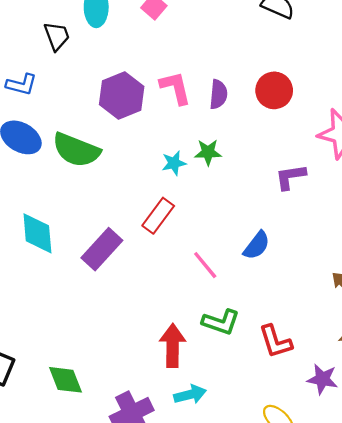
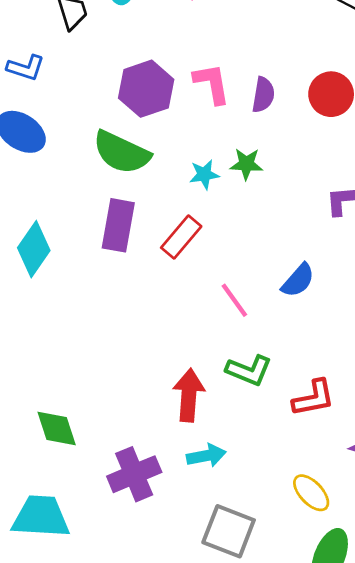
green semicircle: (76, 150) -> (121, 152), moved
cyan diamond: (37, 233) -> (34, 249), turned 36
purple rectangle: (102, 249) -> (118, 225), moved, turned -36
red L-shape: (275, 342) -> (314, 398), turned -87

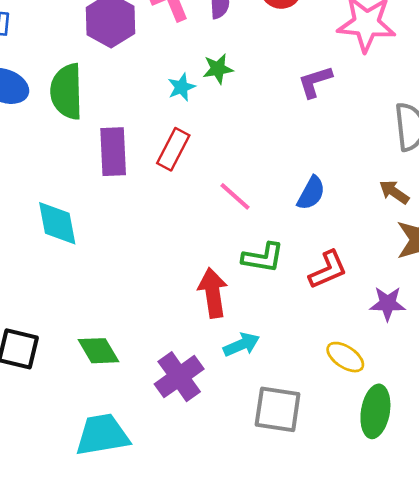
green semicircle: (121, 152) -> (67, 92), moved, turned 76
cyan diamond: (34, 249) -> (57, 223), moved, turned -33
blue semicircle: (298, 280) -> (311, 193), moved

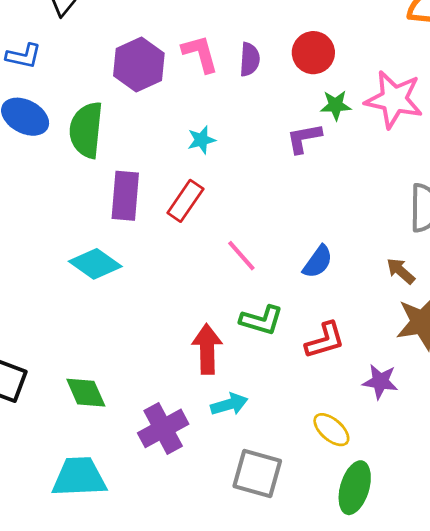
green star: (218, 69) -> (336, 105), moved
purple L-shape: (315, 82) -> (304, 138), moved
cyan diamond: (57, 223) -> (95, 264), moved, turned -51

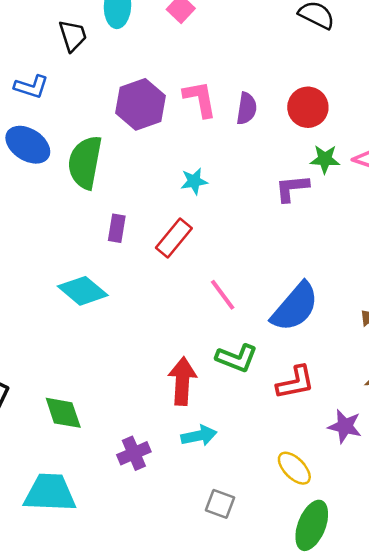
purple rectangle: (125, 196) -> (117, 228), size x0.6
blue semicircle: (318, 262) -> (295, 307), size x1.6
purple cross: (163, 428) -> (134, 453), size x0.7
gray square: (257, 473) -> (220, 504), size x0.6

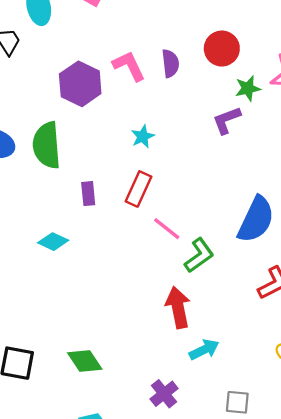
cyan diamond: (83, 291) -> (53, 242), moved, size x0.7
pink line: (223, 295) -> (167, 229), moved
green L-shape: (237, 358) -> (199, 255), moved, turned -42
purple cross: (134, 453) -> (164, 394), moved

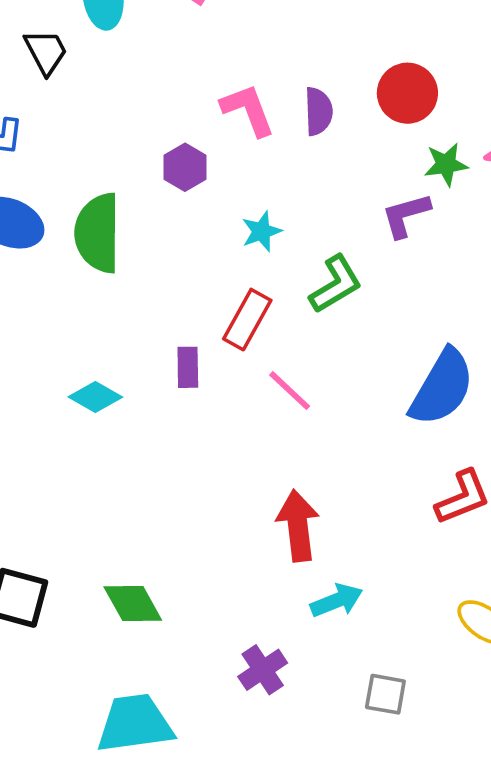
purple hexagon: (80, 84) -> (185, 167), moved, size x0.6
purple rectangle: (88, 194) -> (188, 367), moved
green L-shape: (199, 255) -> (336, 284), moved

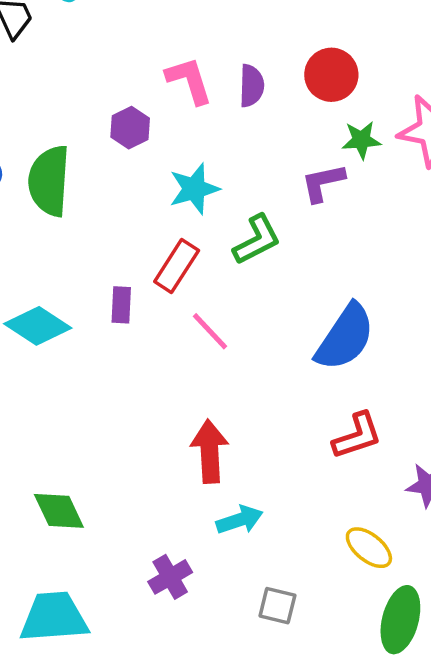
cyan star: (261, 231) -> (194, 189), size x1.4
cyan diamond: (95, 397) -> (38, 326), size x1.4

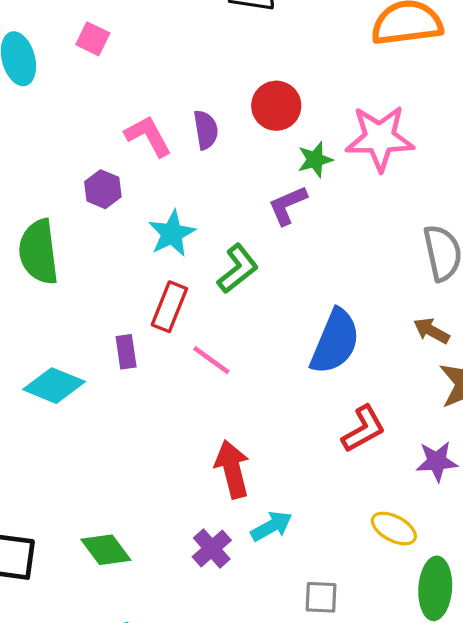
purple cross: (170, 577) -> (212, 548), moved

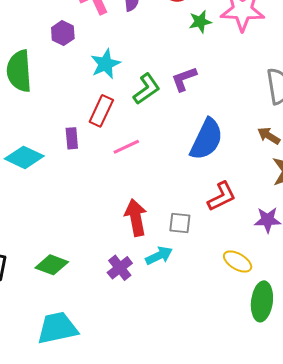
purple L-shape: (288, 205) -> (184, 79), moved
pink line: (211, 360) -> (126, 147), turned -64
green diamond: (106, 550) -> (52, 265), turned -36
gray square: (321, 597) -> (180, 223), moved

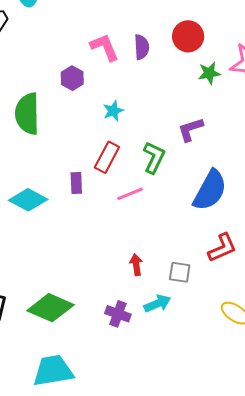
cyan star: (105, 64) -> (113, 111), size x0.7
green L-shape: (147, 89) -> (154, 157), moved, turned -32
red arrow: (136, 218) -> (136, 265), size x0.6
green diamond: (52, 265) -> (50, 308), size x1.4
purple cross: (120, 268) -> (118, 314), turned -35

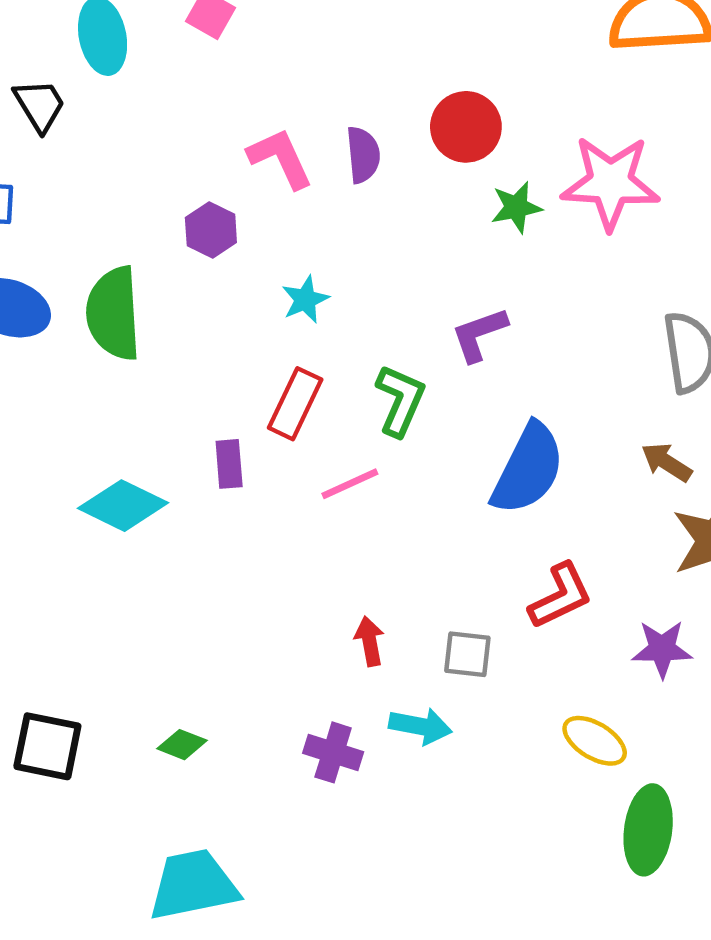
cyan arrow: (157, 304) -> (420, 726), turned 36
green diamond: (50, 308) -> (182, 745), size x0.5

